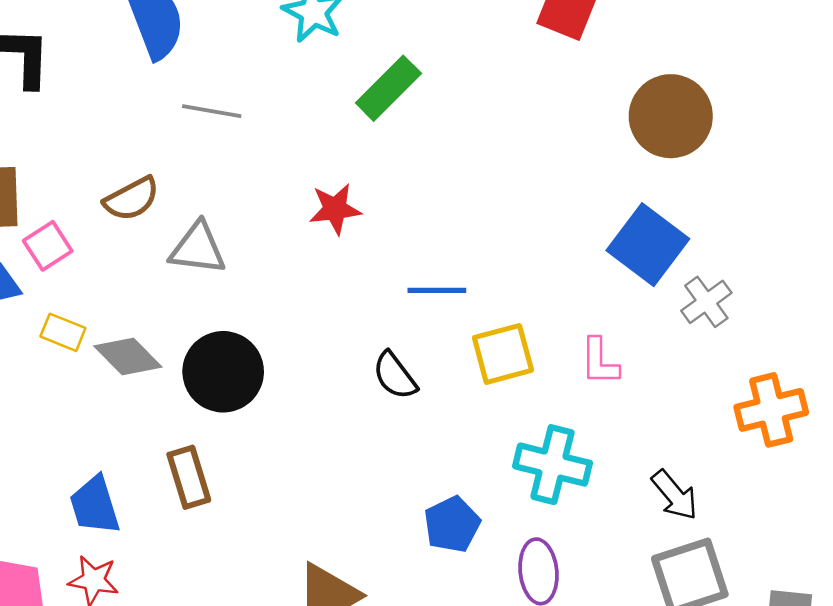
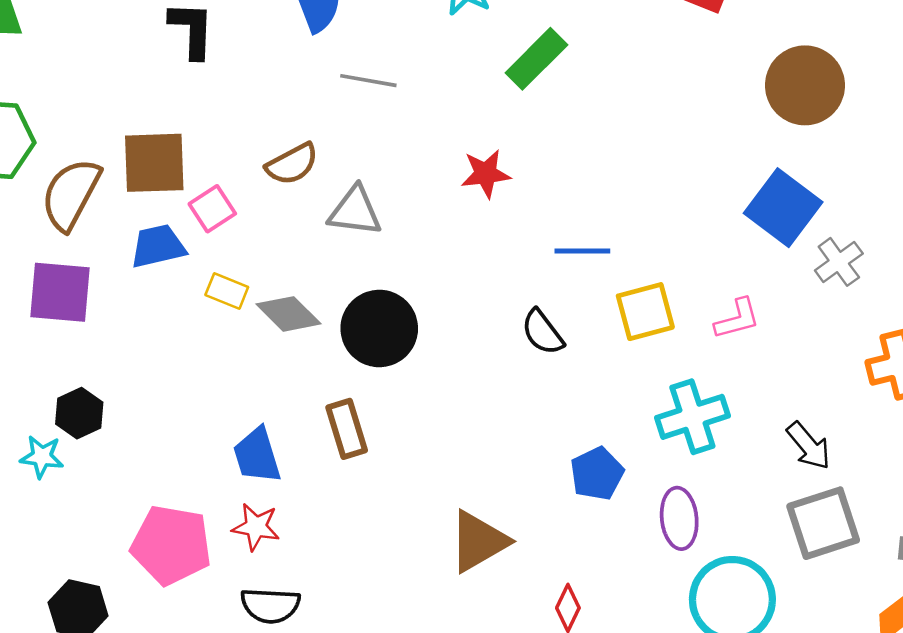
pink L-shape: (600, 362) -> (737, 319), turned -105
cyan cross: (552, 465) -> (692, 417), turned -32

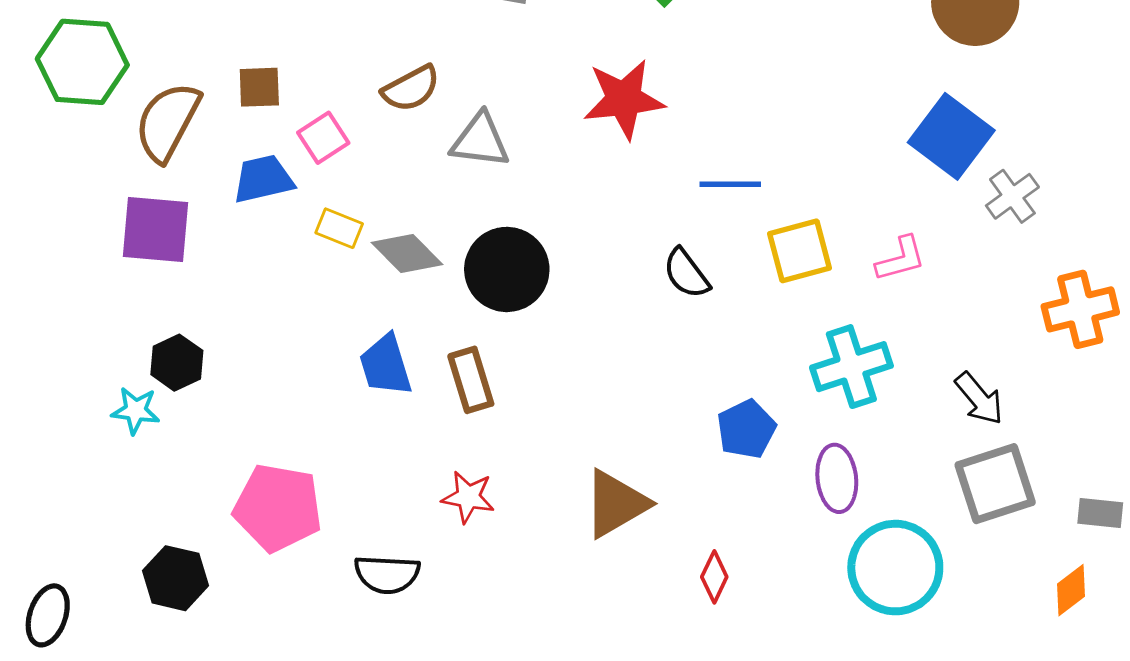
brown square: (154, 163) -> (259, 87), size x0.6
red star: (486, 174) -> (624, 99), size x1.5
blue trapezoid: (257, 455) -> (386, 365), moved
red star: (256, 527) -> (468, 497), moved

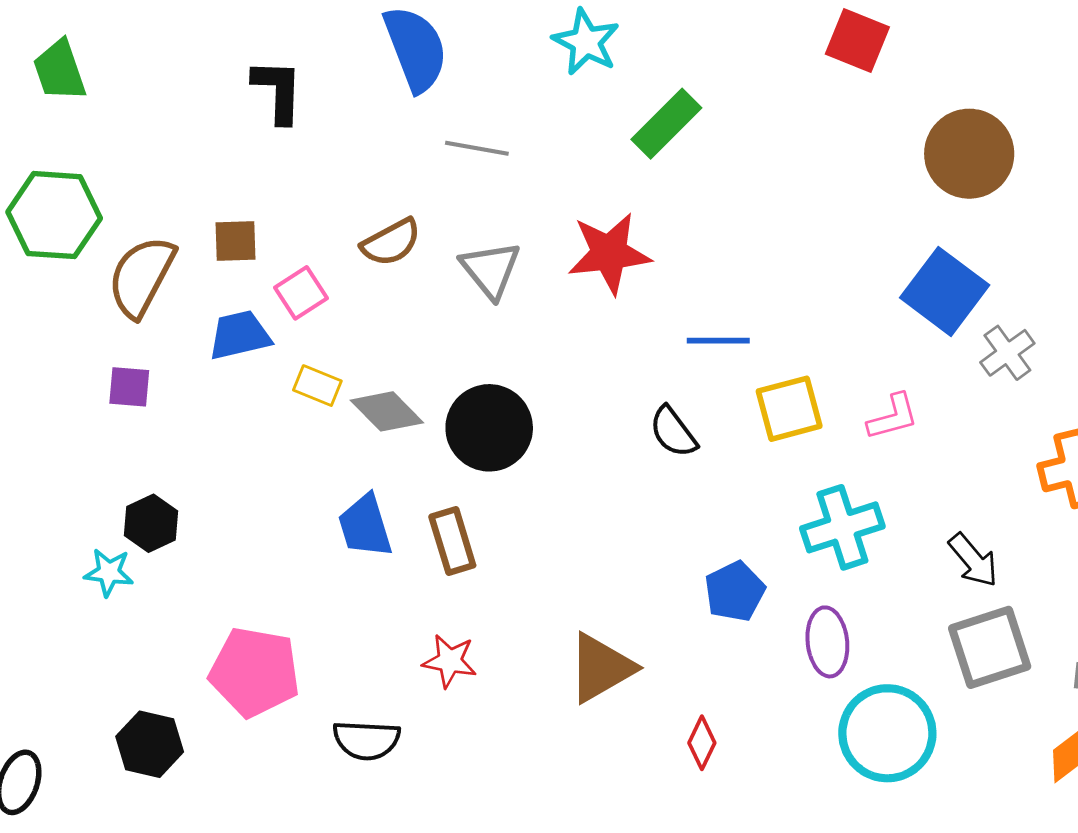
gray triangle: (480, 140) -> (491, 270), moved, turned 44
purple square: (156, 230) -> (129, 387), size x0.6

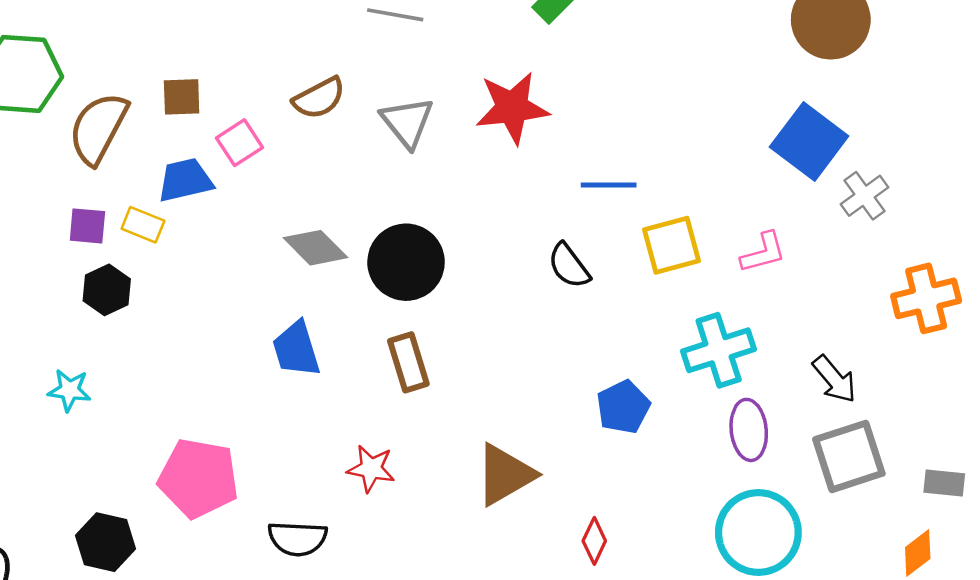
yellow rectangle: (317, 386) -> (143, 225), moved
black hexagon: (151, 523) -> (107, 290), moved
brown rectangle: (452, 541) -> (408, 362), moved
purple ellipse: (827, 642) -> (749, 430), moved

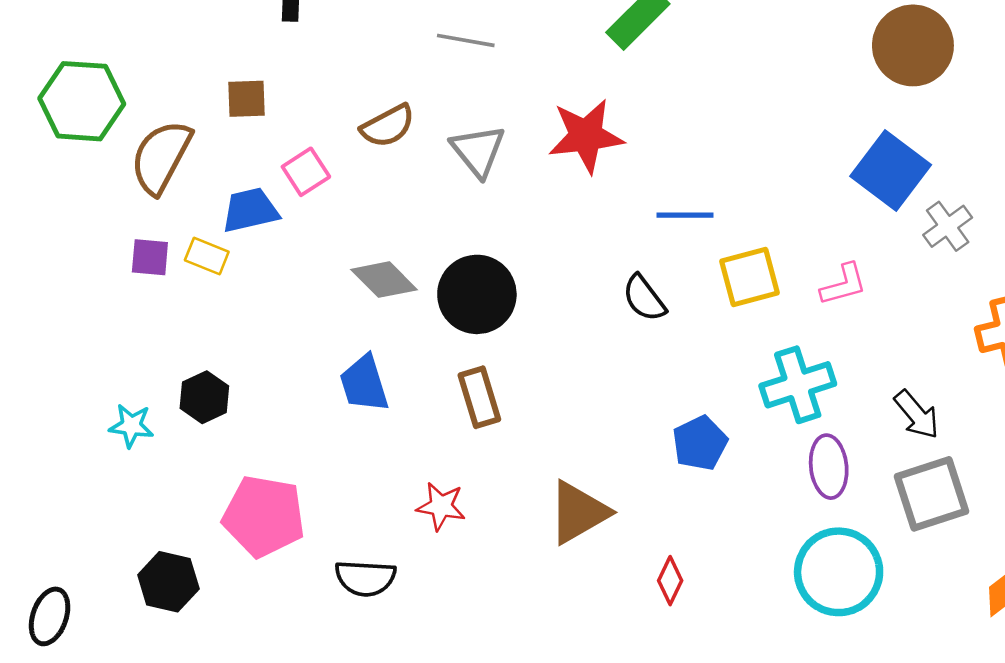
brown square: (182, 97) -> (246, 99), moved
black hexagon: (107, 290) -> (204, 397), moved

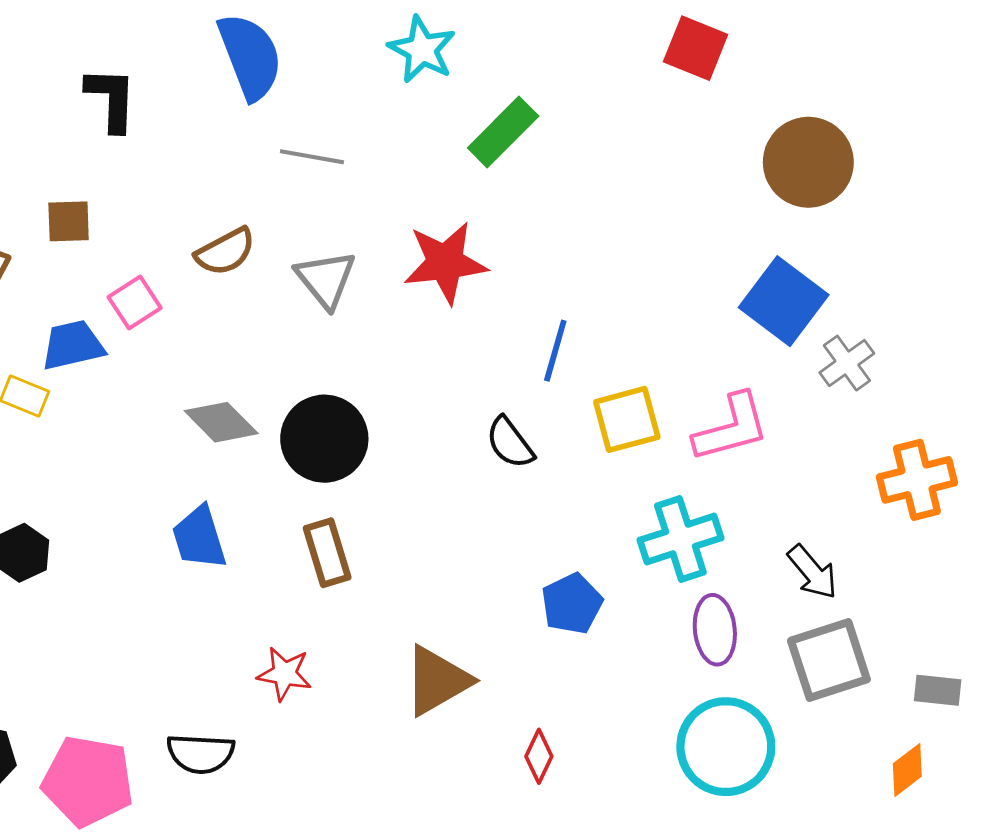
blue line: (685, 215) -> (555, 351), turned -74
pink L-shape: (844, 284) -> (731, 428), size x1.5
pink pentagon: (264, 516) -> (88, 781), moved

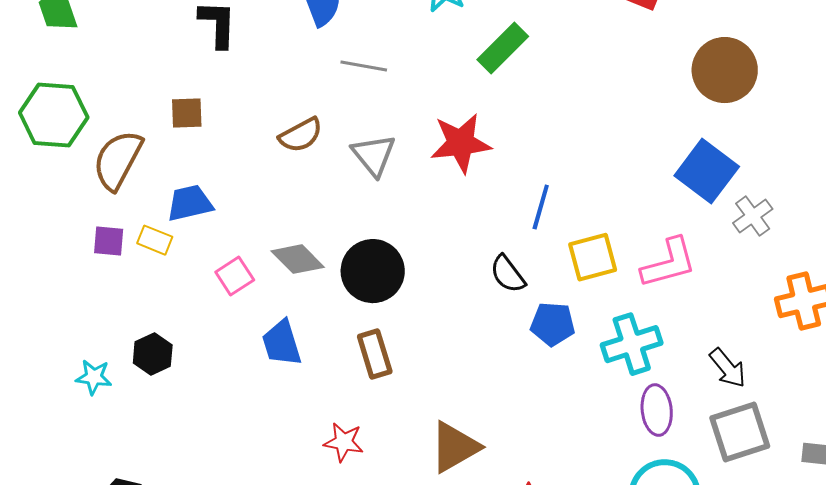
pink square: (135, 303) -> (235, 276), moved
blue pentagon: (572, 604) -> (553, 324), moved, turned 30

